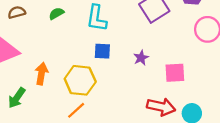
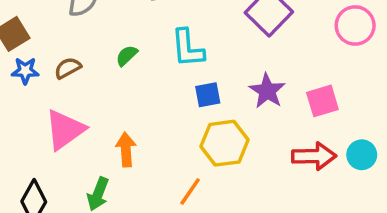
purple star: (141, 58) -> (267, 91), size x1.5
yellow hexagon: (80, 80) -> (224, 143), moved

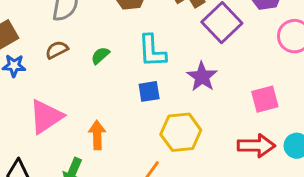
brown semicircle: (68, 68) -> (57, 50), moved
purple star: (267, 91) -> (202, 77), moved
blue square: (208, 95) -> (149, 91), moved

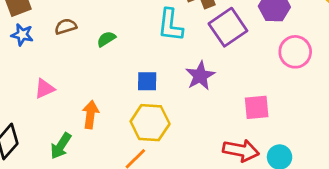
cyan L-shape: (152, 51) -> (170, 25), moved
pink triangle: (46, 117) -> (45, 89), size x0.6
yellow hexagon: (181, 132) -> (150, 123), moved

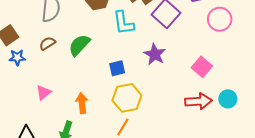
green semicircle: (106, 39) -> (79, 45), size x1.6
pink square: (257, 107) -> (202, 67), turned -30

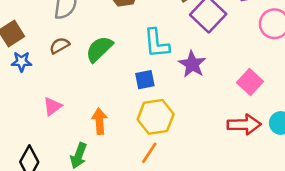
cyan L-shape: (124, 23) -> (157, 43), moved

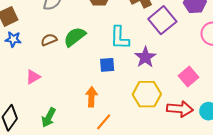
brown semicircle: (60, 46) -> (49, 40), moved
yellow hexagon: (156, 117) -> (147, 94), moved
orange arrow: (100, 121) -> (91, 97), moved

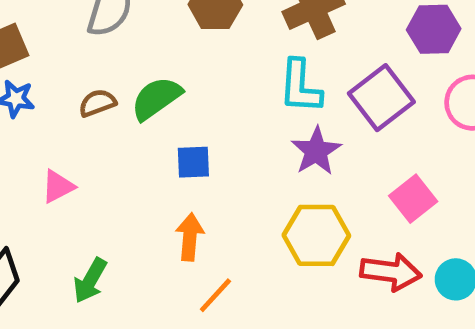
purple square: (162, 20) -> (381, 98), moved
cyan L-shape: (120, 38) -> (300, 86), moved
blue square: (107, 65) -> (193, 162), moved

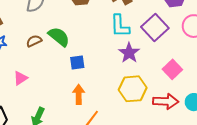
green semicircle: (156, 98) -> (59, 37), turned 80

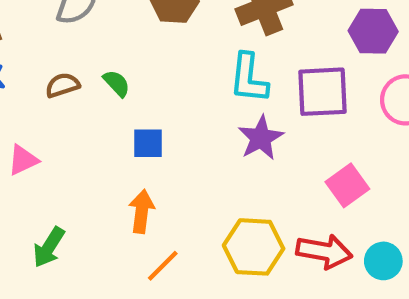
purple square: (155, 28) -> (322, 92), turned 32
green semicircle: (59, 37) -> (117, 83), size x0.6
yellow hexagon: (133, 89) -> (254, 247), moved

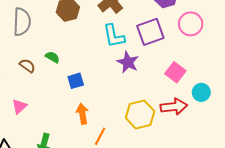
brown semicircle: (62, 85) -> (27, 66), turned 70
cyan circle: (383, 261) -> (201, 92), moved

